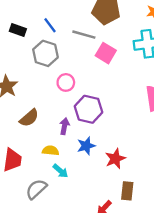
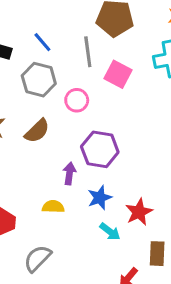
gray line: (84, 35) -> (88, 52), turned 70
pink circle: (66, 82) -> (77, 100), moved
brown semicircle: (29, 118) -> (37, 131), moved
cyan arrow: (60, 171) -> (110, 232), moved

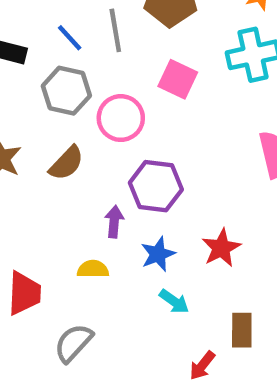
gray line: (88, 52) -> (115, 30), moved
pink circle: (77, 100) -> (121, 118), size x1.4
red star: (139, 212) -> (221, 248), moved

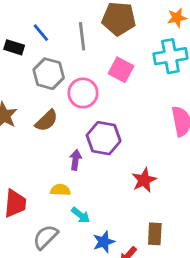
blue line: (70, 38) -> (41, 33), moved
blue star: (158, 254) -> (104, 242), moved
cyan arrow: (174, 301) -> (81, 215), moved

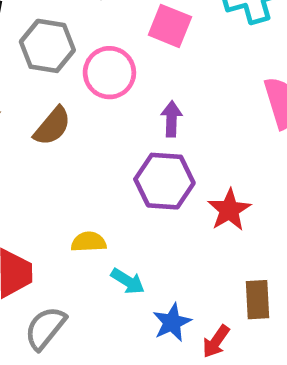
purple hexagon: (104, 138) -> (164, 181), moved
purple arrow: (76, 160) -> (172, 119), moved
gray semicircle: (46, 237) -> (45, 328), moved

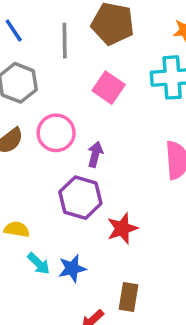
pink circle: (109, 73) -> (56, 133), moved
blue star: (172, 322) -> (72, 268), moved

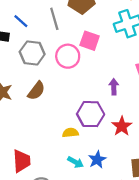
pink circle: (56, 133) -> (68, 56), moved
purple arrow: (95, 154) -> (114, 87), moved
yellow semicircle: (17, 229) -> (70, 133), moved

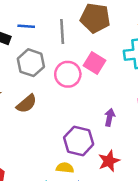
blue line: (21, 21) -> (26, 26), turned -49
yellow semicircle: (70, 133) -> (65, 168), moved

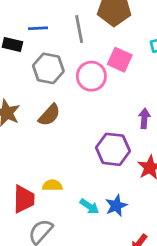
yellow semicircle: (65, 168) -> (52, 185), moved

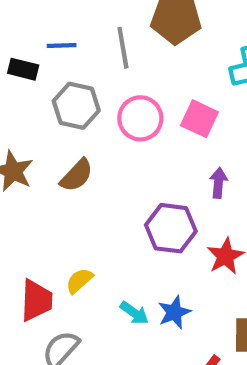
pink square: (120, 60) -> (199, 119), moved
yellow semicircle: (52, 185) -> (79, 281), turned -42

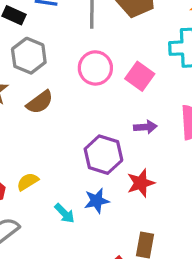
gray hexagon: (76, 106) -> (29, 56), moved
purple arrow: (218, 183) -> (145, 127), turned 70
blue star: (174, 312) -> (97, 201), moved

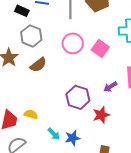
purple arrow: (145, 127) -> (110, 87), moved, turned 152
yellow semicircle: (28, 182) -> (31, 114), turned 48
blue star: (97, 201) -> (73, 138), moved

